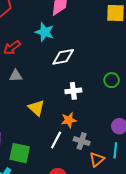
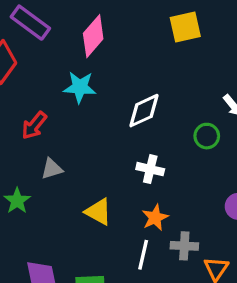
white diamond: (63, 57) -> (144, 111), moved
white cross: (73, 91) -> (150, 169), turned 35

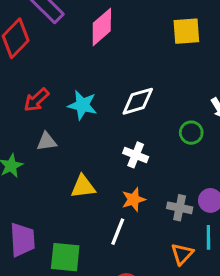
cyan star: (80, 87) -> (82, 105), moved
yellow triangle: (98, 212) -> (83, 187), turned -44
gray cross: (184, 246) -> (180, 208), moved

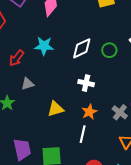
cyan star: (82, 105) -> (44, 46), moved
green circle: (191, 133) -> (109, 50), moved
gray cross: (180, 208) -> (120, 112), turned 35

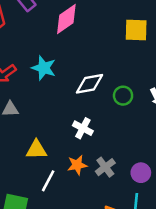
gray cross: (120, 112) -> (105, 167), moved
white line: (83, 134) -> (48, 181), moved

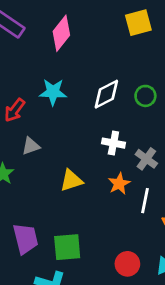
gray cross: (105, 167) -> (146, 159), moved
white line: (48, 181) -> (145, 201), moved

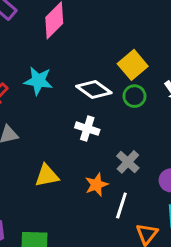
yellow square: (138, 23) -> (133, 65), moved, turned -32
white diamond: (106, 94) -> (94, 90), turned 56
white cross: (113, 143) -> (87, 129), moved

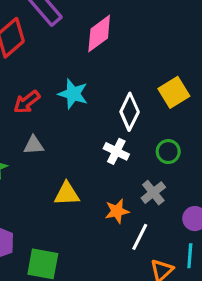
white diamond: (94, 90) -> (130, 112), turned 72
green circle: (134, 96) -> (168, 152), moved

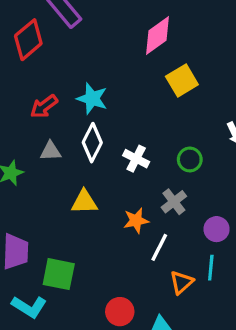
pink diamond: (99, 33) -> (157, 36), moved
yellow square: (174, 92) -> (182, 80), moved
white diamond: (130, 112) -> (92, 143), moved

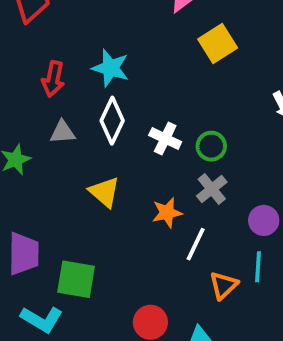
red arrow: (44, 106) -> (53, 79), turned -40
green circle: (190, 159) -> (211, 146), moved
yellow triangle: (84, 202) -> (104, 192), turned 44

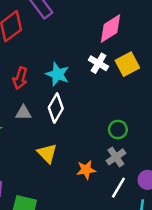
white cross: (165, 139) -> (98, 63), moved
white line: (196, 244) -> (118, 188), moved

